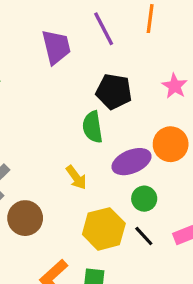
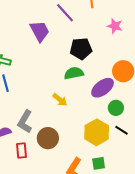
pink star: (175, 86) -> (115, 26), moved
green semicircle: (93, 127) -> (74, 73), turned 102
yellow arrow: (76, 177) -> (60, 100), moved

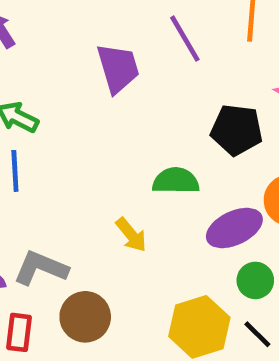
black pentagon: (81, 49) -> (237, 130), moved
gray L-shape: (25, 122) -> (41, 268), turned 70

